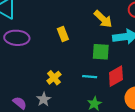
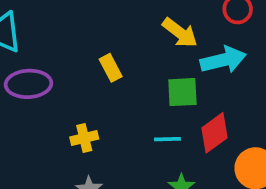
yellow cross: (54, 78) -> (84, 138), moved, turned 32

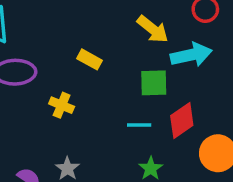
yellow rectangle: (111, 68) -> (89, 59), turned -35
yellow cross: (84, 138) -> (62, 105), moved, turned 35

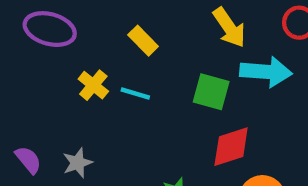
cyan line: (139, 125) -> (135, 94), moved

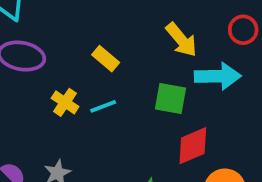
cyan line: (135, 94) -> (103, 106), turned -32

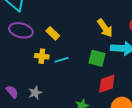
yellow rectangle: (106, 59) -> (53, 33), moved
yellow cross: (65, 102) -> (42, 56), turned -32

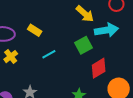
yellow cross: (42, 56) -> (11, 57), moved, turned -32
green square: (97, 58) -> (84, 45), turned -30

